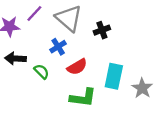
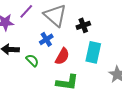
red semicircle: (77, 67) -> (62, 56), turned -30
cyan rectangle: (114, 76) -> (93, 52), moved

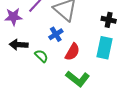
black cross: (83, 25) -> (109, 20), moved, turned 32
green L-shape: (67, 82) -> (78, 79), turned 30

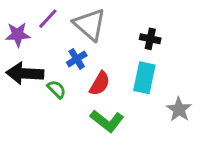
black arrow: (19, 45) -> (25, 73), size x1.4

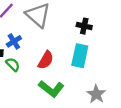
blue cross: (77, 59) -> (14, 41), moved
gray star: (179, 109) -> (96, 94), moved

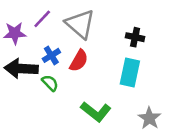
red semicircle: (46, 60) -> (79, 61), moved

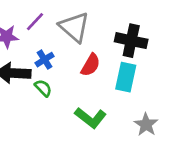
black cross: (135, 37) -> (131, 41), size x1.6
red semicircle: (79, 61) -> (91, 65), moved

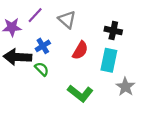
gray triangle: (74, 27) -> (67, 20), size x0.7
black cross: (131, 41) -> (113, 31), size x0.7
gray star: (146, 125) -> (125, 87), moved

